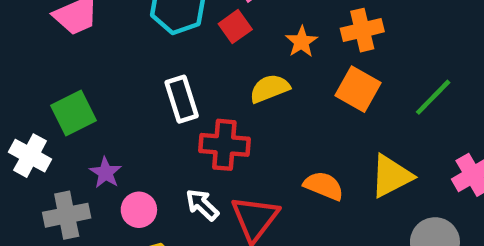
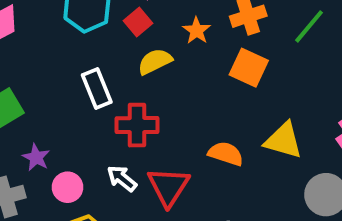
yellow semicircle: (270, 88) -> (155, 61), moved
green line: (433, 97) -> (309, 26), moved
yellow triangle: (391, 176) -> (284, 140), turned 48

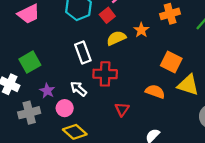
orange star: (197, 31) -> (141, 30), moved
orange square: (249, 68) -> (171, 62), moved
white arrow: (122, 178) -> (78, 89), moved
red triangle: (168, 187) -> (122, 109), size x0.6

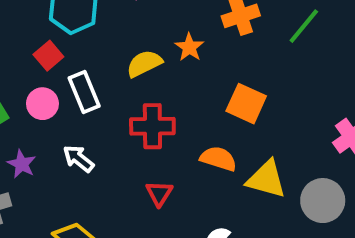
red square: (107, 15) -> (48, 56), moved
red cross: (105, 74) -> (152, 126), moved
yellow triangle: (188, 85) -> (266, 179), moved
pink circle: (65, 108) -> (42, 104), moved

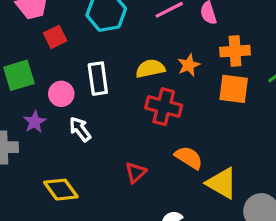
red square: (48, 56) -> (55, 37), moved
pink circle: (42, 104) -> (61, 94), moved
orange square: (246, 104) -> (234, 89), moved, turned -32
red cross: (152, 126) -> (164, 107), moved

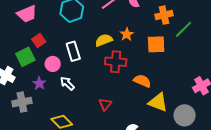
red square: (55, 37) -> (39, 40), moved
orange cross: (235, 51) -> (164, 15), moved
orange semicircle: (189, 158) -> (142, 81), moved

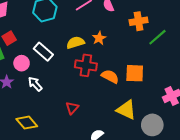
orange square: (156, 44) -> (135, 73), moved
white rectangle: (73, 51) -> (43, 52), turned -36
orange semicircle: (142, 81) -> (110, 76), moved

